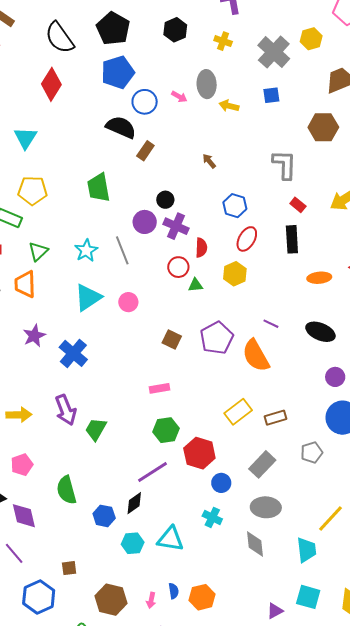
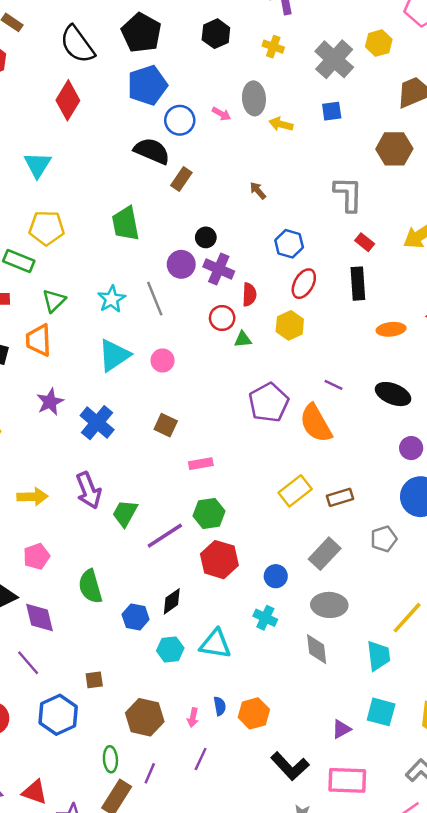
brown square: (172, 340) -> (166, 425), moved
red hexagon: (199, 453) -> (219, 560), moved
purple line: (152, 472) -> (165, 536), moved

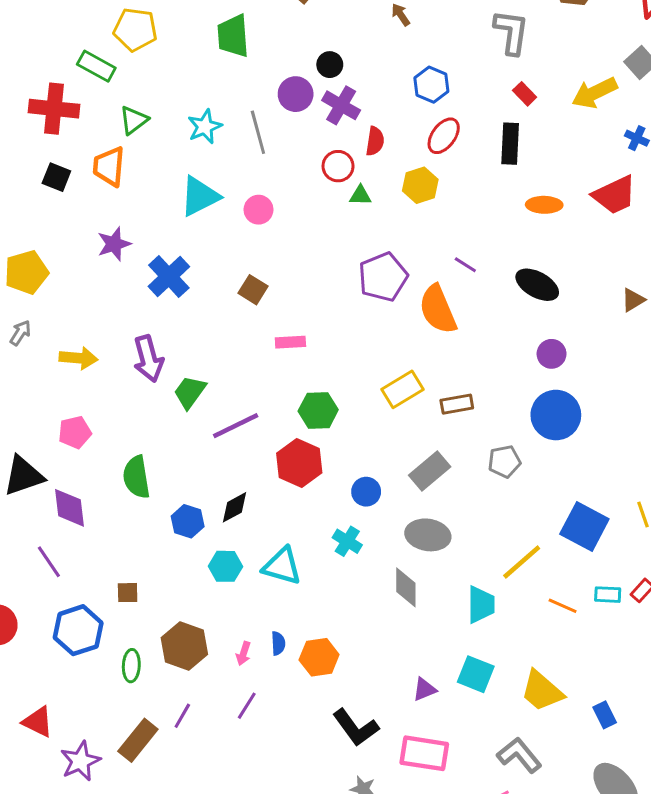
green hexagon: (209, 513) -> (318, 410), moved
green ellipse: (110, 759) -> (131, 666), moved

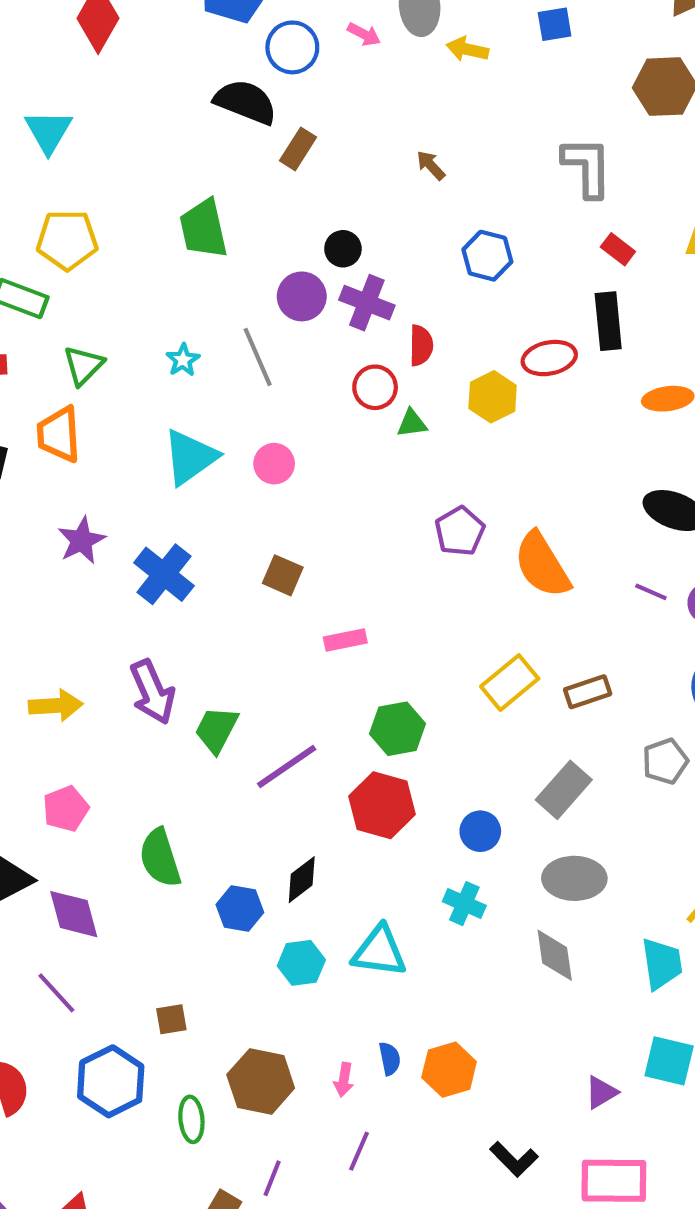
cyan star: (205, 127) -> (183, 360), size x0.7
red ellipse: (444, 136) -> (549, 358), moved, turned 51
purple line: (465, 265) -> (651, 592), moved
purple pentagon: (383, 277) -> (460, 531), size x0.7
black L-shape: (356, 728) -> (514, 1159), size x0.7

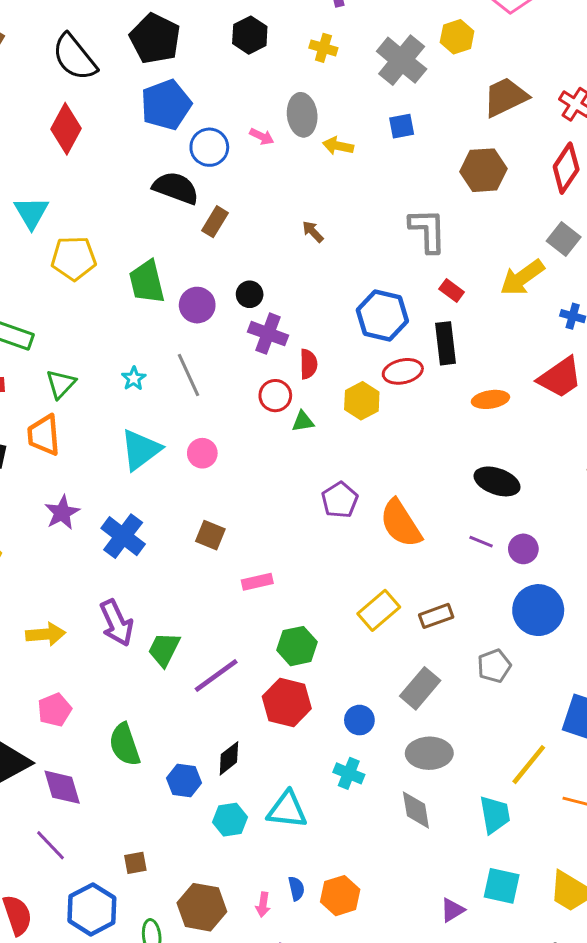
yellow pentagon: (67, 240) -> (74, 258), moved
blue hexagon: (487, 256) -> (382, 315), moved, size x1.4
purple circle: (302, 296) -> (197, 305), moved

